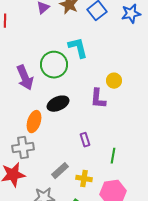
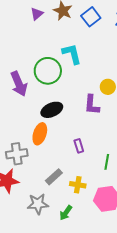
orange ellipse: (34, 122) -> (40, 134), moved

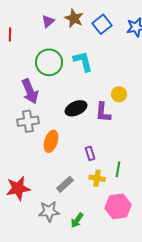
green circle: (48, 71) -> (49, 62), moved
black ellipse: (52, 110) -> (76, 108), moved
gray cross: (17, 154) -> (28, 121), moved
yellow cross: (78, 185) -> (97, 178), moved

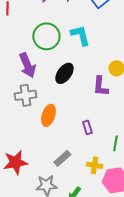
black ellipse: (76, 108) -> (64, 73), moved, turned -30
yellow cross: (97, 178) -> (94, 165), moved

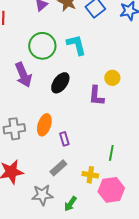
gray cross: (25, 95) -> (14, 129), moved
purple rectangle: (87, 127) -> (64, 139), moved

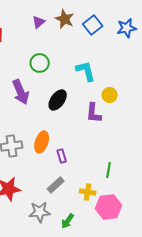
cyan L-shape: (76, 45) -> (86, 71), moved
green circle: (42, 46) -> (40, 63), size x0.7

